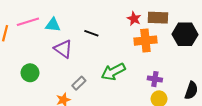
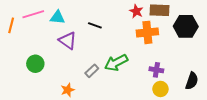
gray rectangle: (79, 83) -> (92, 71), moved

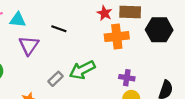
purple triangle: (68, 41) -> (29, 45), turned 30

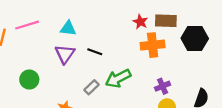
cyan triangle: (18, 20) -> (68, 28), moved
black line: (59, 29) -> (95, 52), moved
purple cross: (127, 78) -> (163, 86), turned -32

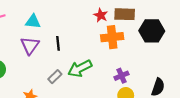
black line: (95, 52) -> (58, 43), turned 64

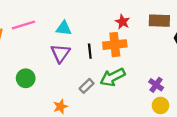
red star: (101, 15) -> (122, 22), moved
orange cross: (112, 37) -> (115, 45), moved
purple cross: (122, 76) -> (156, 85), turned -32

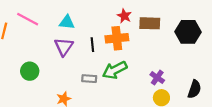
brown rectangle: (159, 21) -> (150, 23), moved
pink line: (23, 25) -> (28, 19), turned 45
gray rectangle: (87, 86) -> (89, 79), turned 48

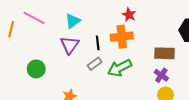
cyan triangle: (67, 22) -> (73, 21), turned -42
brown rectangle: (150, 23) -> (164, 53), moved
gray rectangle: (89, 79) -> (95, 64), moved, turned -40

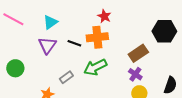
black line: (98, 43) -> (74, 43), turned -64
brown rectangle: (164, 53) -> (138, 53), turned -36
gray rectangle: (95, 64) -> (66, 77), moved

